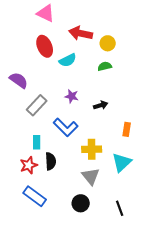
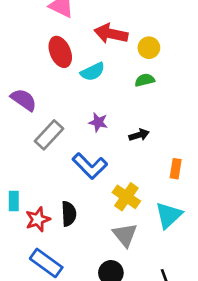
cyan rectangle: (37, 142) -> (14, 201), moved
yellow cross: (92, 149) -> (126, 197), turned 36

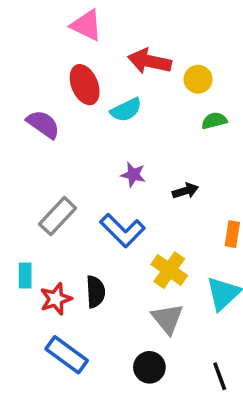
green semicircle: (145, 80) -> (214, 121), moved
purple semicircle: (24, 100) -> (43, 124), moved
gray rectangle: (49, 135) -> (58, 216), moved

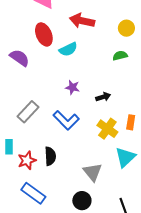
yellow circle: (198, 79) -> (126, 28), moved
yellow cross: (169, 270) -> (107, 129), moved

